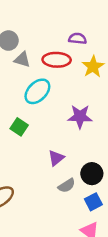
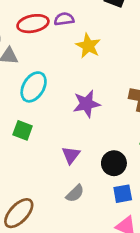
red ellipse: (57, 60) -> (33, 24), moved
gray semicircle: (67, 186) -> (75, 193), moved
blue square: (93, 202) -> (123, 194), turned 30

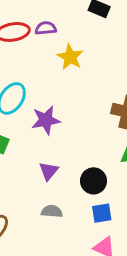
purple star: (86, 104) -> (46, 120), moved
gray semicircle: (75, 193) -> (52, 211), turned -132

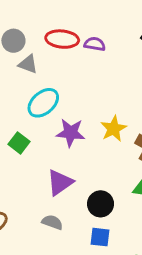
yellow star: (70, 57) -> (114, 129), moved
purple triangle: (49, 171) -> (60, 183), size x1.4

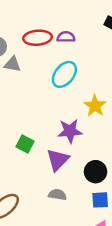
cyan ellipse: (43, 103) -> (64, 74), moved
purple star: (71, 133) -> (70, 131), moved
green square: (19, 143) -> (25, 144), moved

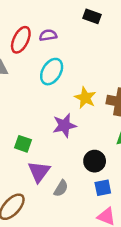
red ellipse: (38, 38) -> (21, 40), turned -52
purple triangle: (58, 160) -> (39, 172), moved
gray semicircle: (57, 195) -> (61, 188), turned 120

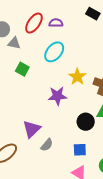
green square: (23, 144) -> (22, 69), moved
black circle: (95, 161) -> (86, 122), moved

